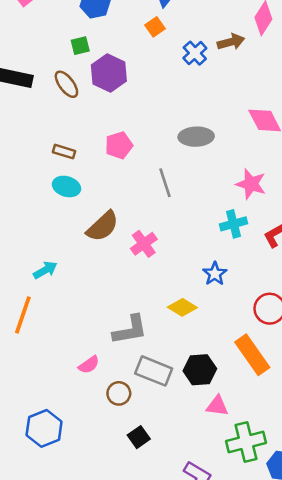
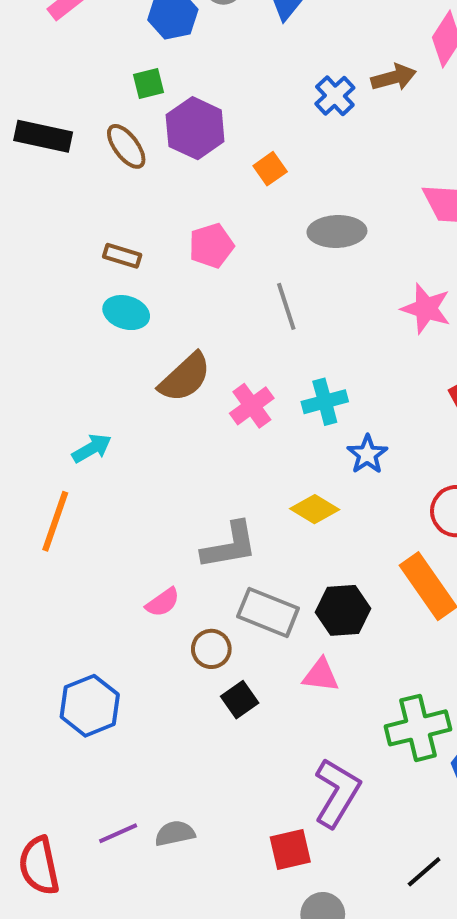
orange square: (155, 27) -> (270, 169), moved
cyan cross: (234, 224) -> (325, 402), moved
pink triangle: (217, 406) -> (321, 675), moved
black square: (139, 437) -> (240, 700), moved

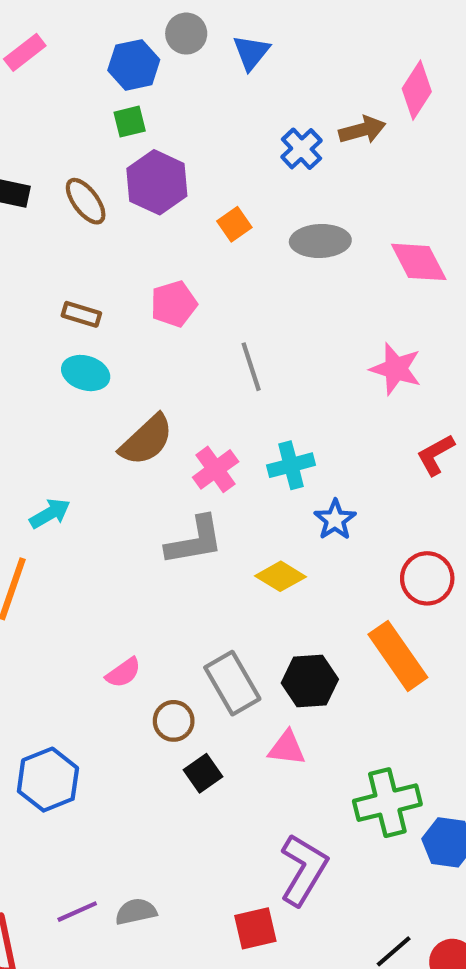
green square: (148, 84) -> (130, 122), moved
gray ellipse: (337, 232) -> (320, 241), moved
gray L-shape: (230, 546) -> (195, 541), moved
gray rectangle: (268, 612) -> (232, 683), turned 38

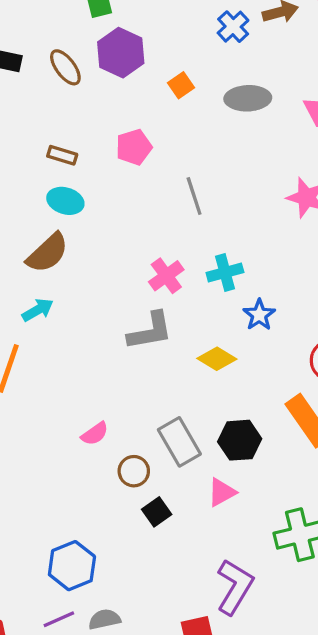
brown semicircle: (146, 440) -> (47, 253), moved
pink triangle: (287, 748) -> (222, 492), turned -36
blue hexagon: (48, 780) -> (72, 566), moved

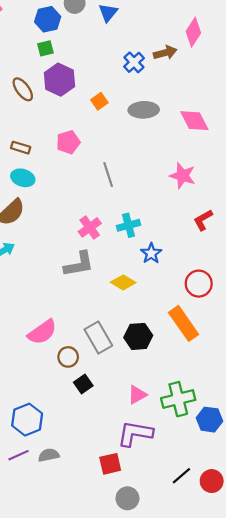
pink semicircle: (95, 434) -> (42, 332), size x1.6
pink triangle: (222, 492) -> (137, 395), moved
purple L-shape: (235, 587) -> (135, 434), turned -111

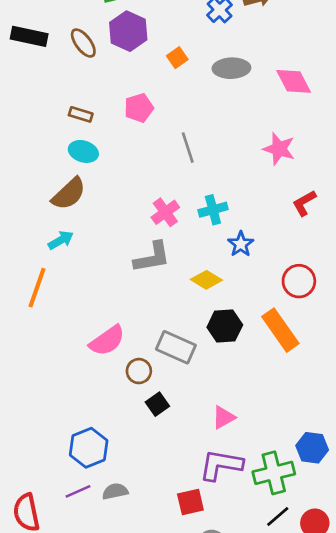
black hexagon: (138, 336) -> (225, 326), moved
gray rectangle: (98, 338) -> (176, 347), turned -36
green cross: (178, 399) -> (274, 473), moved

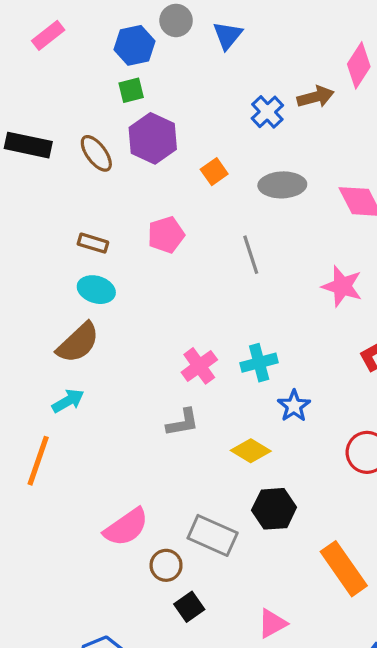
gray line: (188, 148) -> (251, 255), moved
gray L-shape: (152, 257) -> (183, 422), size x0.7
orange rectangle: (280, 330) -> (344, 569), moved

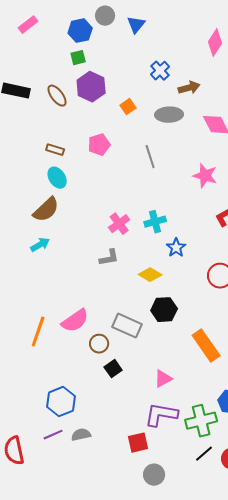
brown arrow: (316, 97) -> (189, 88), moved
cyan ellipse: (96, 290) -> (57, 178), turned 40
orange line: (38, 461) -> (38, 332), moved

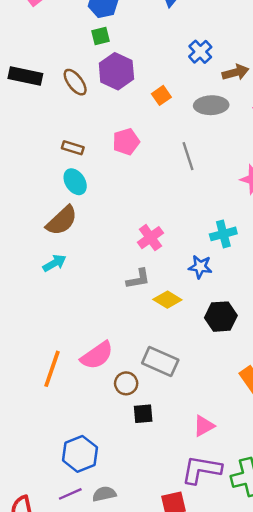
cyan cross: (155, 222) -> (223, 234), moved
blue star: (176, 248) -> (200, 267), moved, turned -30
yellow diamond: (150, 275) -> (167, 300), moved
black hexagon: (164, 310) -> (221, 317), moved
black square: (113, 369) -> (143, 414), turned 30

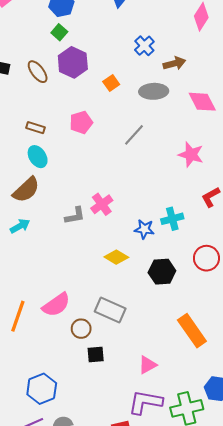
green square: (101, 36) -> (59, 32), turned -35
gray line: (188, 156) -> (134, 135), turned 60
cyan cross: (223, 234) -> (172, 219), moved
gray L-shape: (138, 279) -> (75, 216), moved

